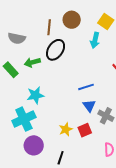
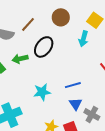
brown line: (49, 27) -> (28, 24), moved, turned 35
cyan star: (35, 95) -> (42, 92), moved

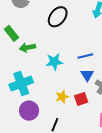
green arrow: (20, 59) -> (27, 48), moved

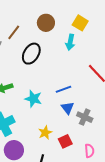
cyan star: (54, 62) -> (33, 99), turned 30
red square: (81, 99) -> (65, 141), moved

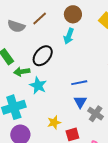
cyan arrow: (70, 42) -> (69, 36), moved
black ellipse: (31, 54) -> (43, 56), moved
cyan star: (33, 99) -> (38, 86), moved

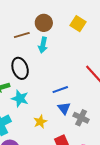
brown line: (40, 19) -> (22, 35), moved, turned 35
black ellipse: (43, 56) -> (20, 68), turned -50
yellow star: (54, 122) -> (40, 122), moved

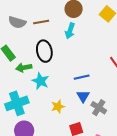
brown line: (22, 35) -> (41, 22), moved

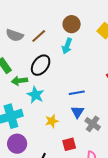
brown line: (41, 22) -> (39, 36), turned -35
black ellipse: (44, 51) -> (41, 65), turned 45

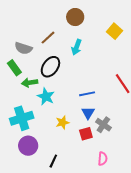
brown circle: (72, 24) -> (75, 17), moved
gray semicircle: (15, 35) -> (23, 48), moved
red square: (69, 144) -> (86, 134), moved

